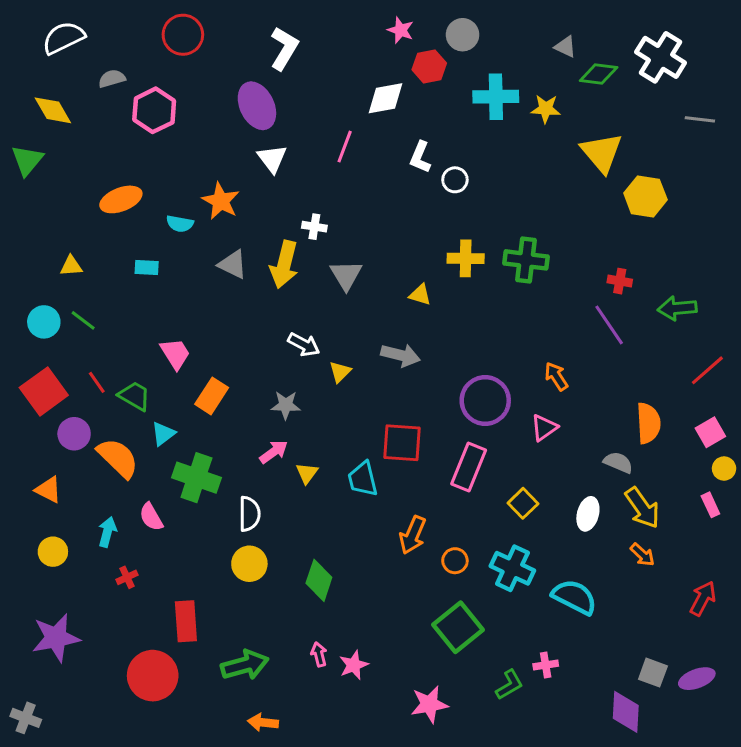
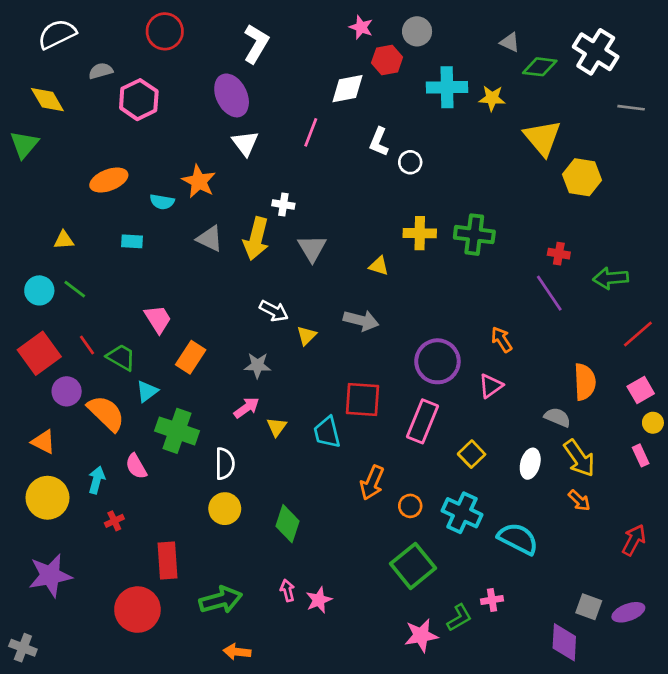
yellow circle: (53, 552) -> (47, 498), size x1.6
pink star: (429, 704) -> (421, 635), moved

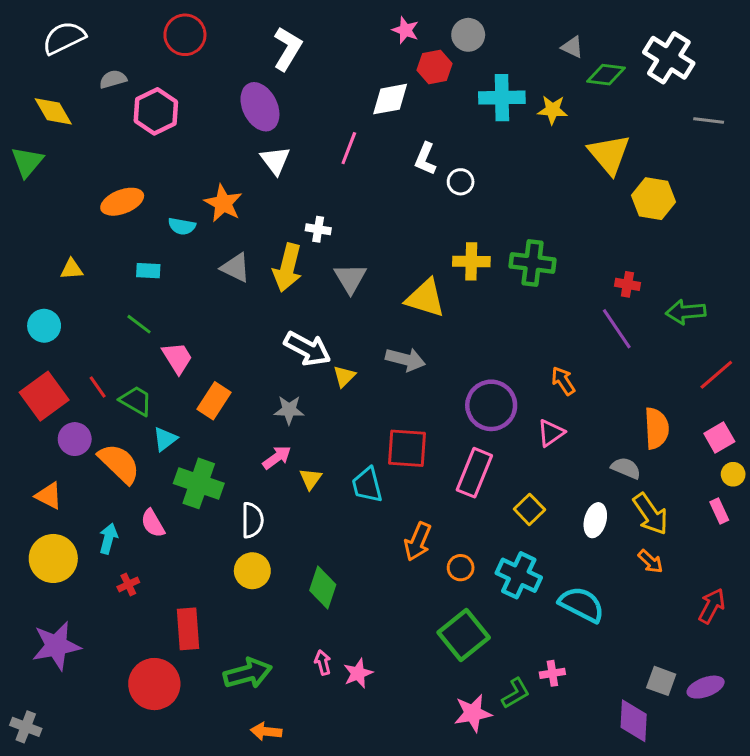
yellow triangle: (379, 266) -> (425, 298), size x1.8
green line: (75, 289) -> (139, 324), moved
white arrow: (274, 311) -> (307, 349), size x1.4

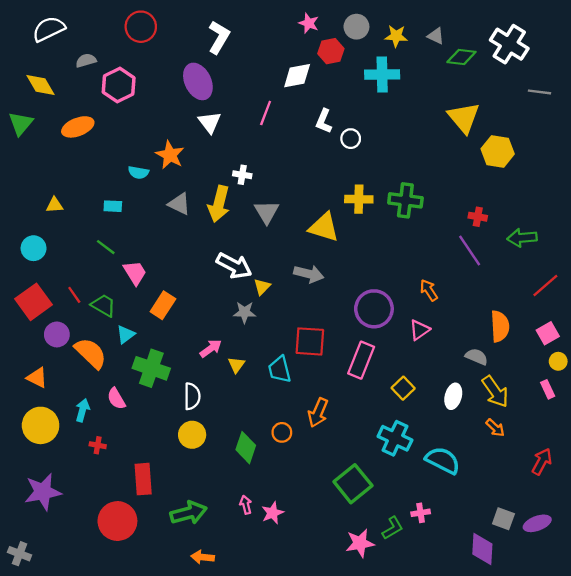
yellow star: (552, 110) -> (396, 36), moved
orange ellipse: (122, 202) -> (78, 127), moved
gray star: (289, 410) -> (245, 312), moved
orange circle: (461, 568) -> (282, 432), moved
red cross: (128, 584) -> (98, 445), turned 35

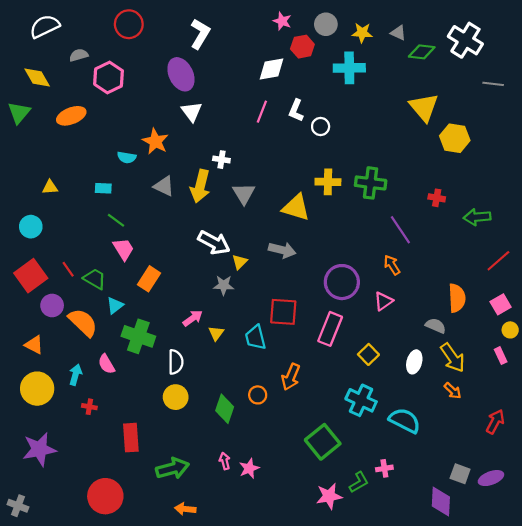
pink line: (266, 113) -> (262, 112), moved
green line: (106, 247) -> (116, 220), moved
purple line: (470, 251) -> (400, 230), moved
red circle: (117, 521) -> (105, 496), moved

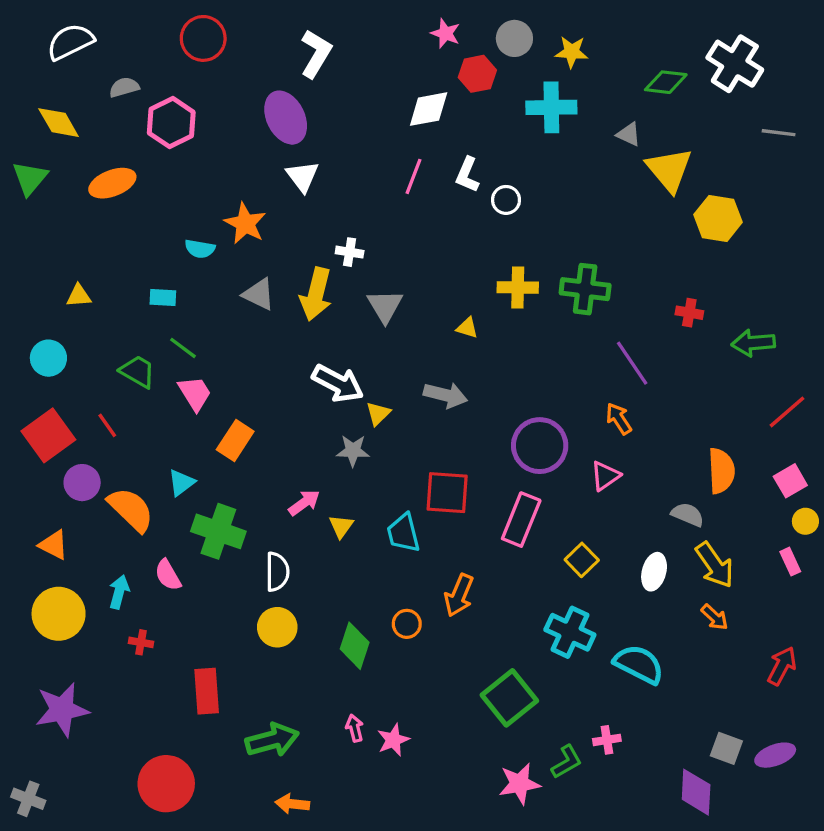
gray triangle: (398, 33) -> (629, 134), moved
yellow triangle: (296, 207) -> (467, 328), size x0.5
green trapezoid: (95, 279) -> (138, 372), moved

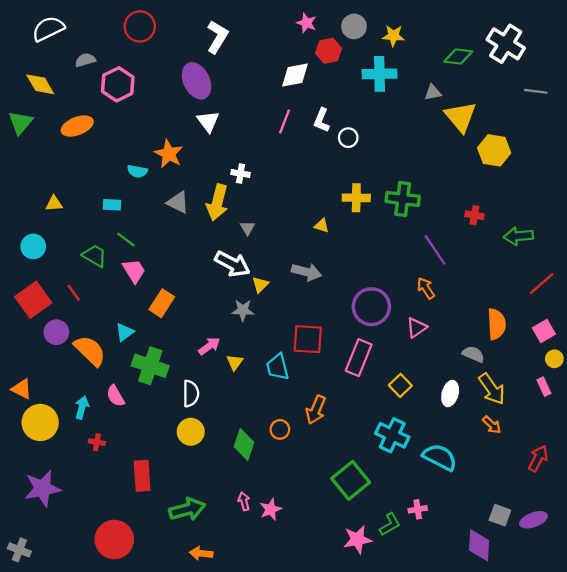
gray triangle: (629, 134) -> (433, 92), turned -36
gray triangle: (385, 306) -> (247, 228), moved, size x0.6
orange triangle: (53, 545) -> (22, 389), moved

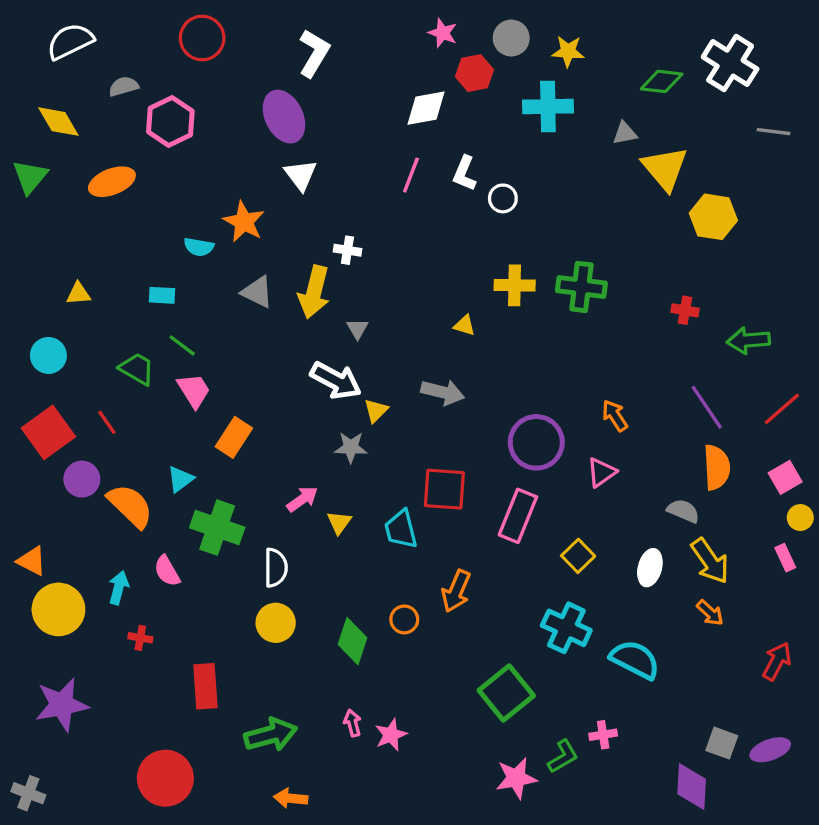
purple line: (435, 250) -> (707, 407), moved

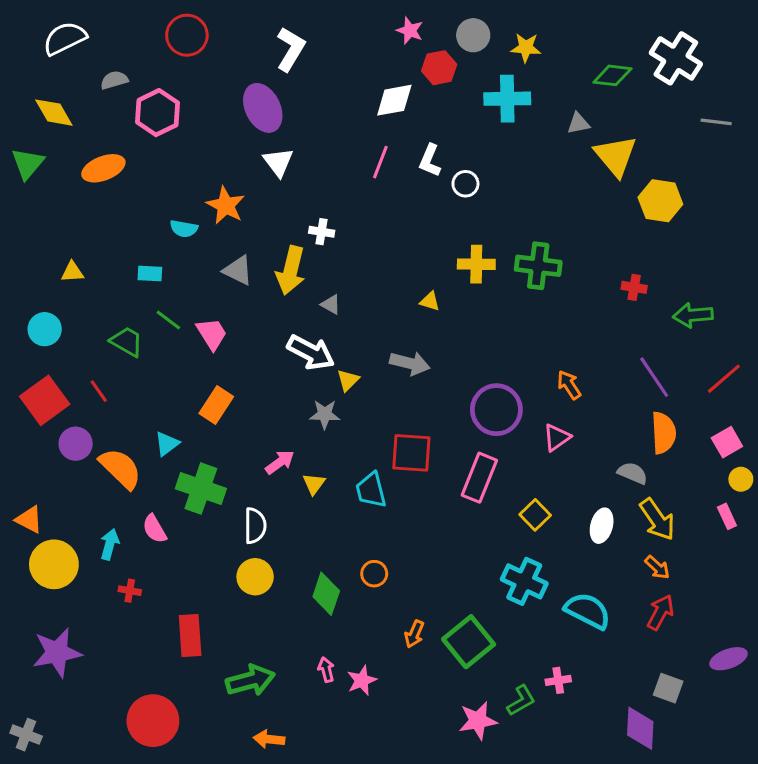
gray triangle: (358, 329) -> (331, 304), turned -30
pink trapezoid: (194, 391) -> (212, 334), moved
orange arrow: (456, 591) -> (414, 634), moved, size x0.7
red arrow: (777, 661) -> (660, 612), moved
purple ellipse: (770, 750) -> (728, 659), moved

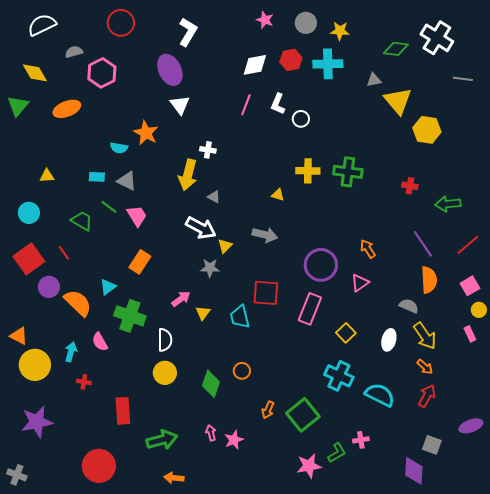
red hexagon: (439, 68) -> (291, 60), moved
gray triangle: (238, 270) -> (127, 181), moved

